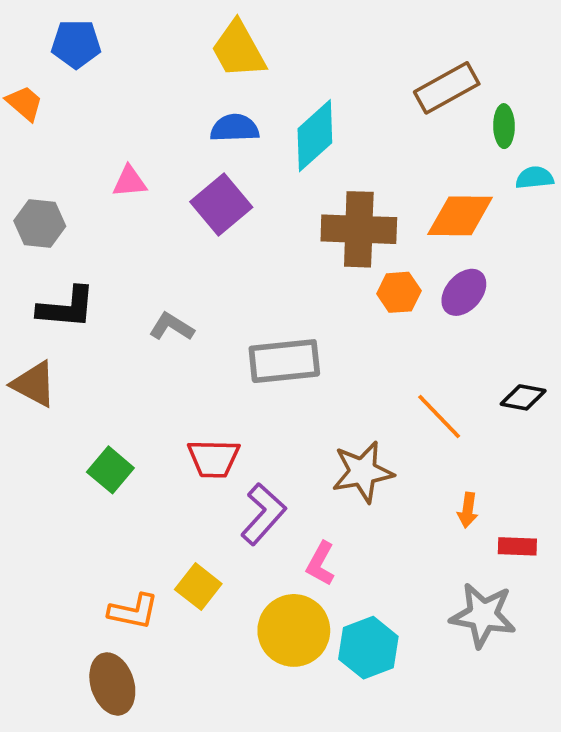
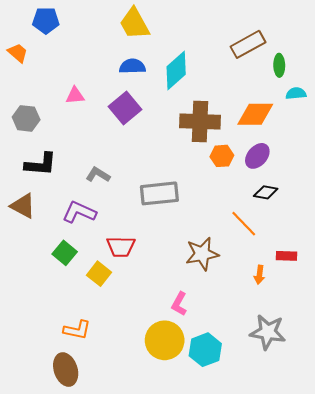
black diamond: (523, 397) -> (266, 192), moved
purple L-shape: (263, 514) -> (79, 212), moved, turned -108
red rectangle: (517, 546) -> (287, 256), moved
yellow square: (198, 587) -> (99, 274), moved

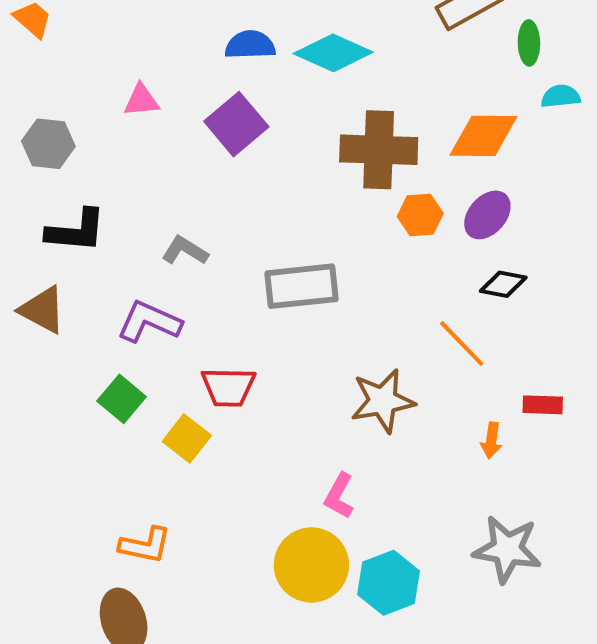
cyan diamond: (176, 71) -> (333, 53), turned 66

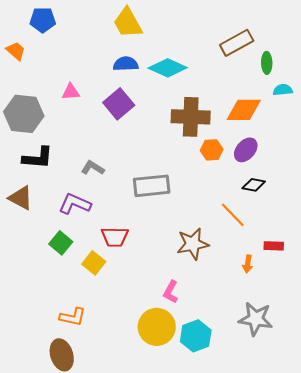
gray hexagon: (48, 144) -> (24, 114), size x1.5

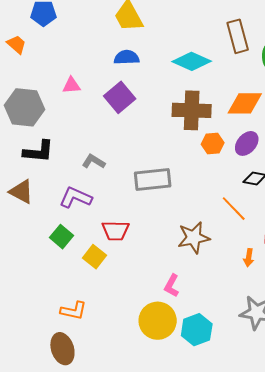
brown rectangle: (237, 43) -> (238, 36), turned -76
cyan diamond: (168, 68) -> (192, 61), moved

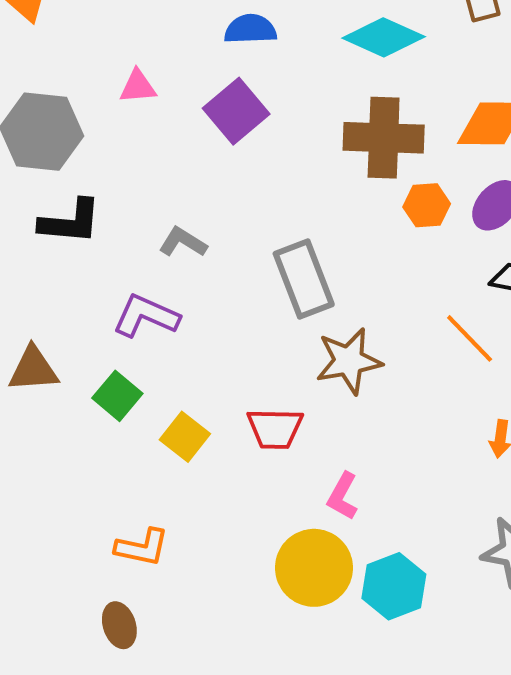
gray rectangle: (153, 180) -> (304, 279), turned 75
brown triangle: (21, 192) -> (33, 369), moved, turned -32
red trapezoid: (116, 231) -> (275, 429), moved
brown star: (194, 238) -> (349, 361), moved
brown ellipse: (62, 349) -> (119, 625), size x0.7

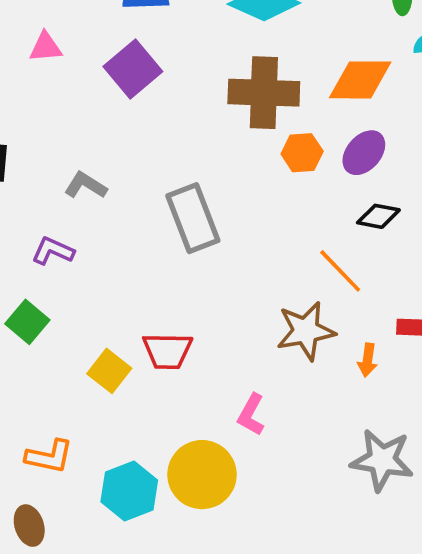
purple L-shape: (146, 316) -> (53, 251), size x0.7
brown star: (349, 361) -> (306, 331), moved
yellow square: (185, 437) -> (109, 371), moved
pink L-shape: (343, 496) -> (251, 415), moved
cyan hexagon: (394, 586) -> (129, 491), moved

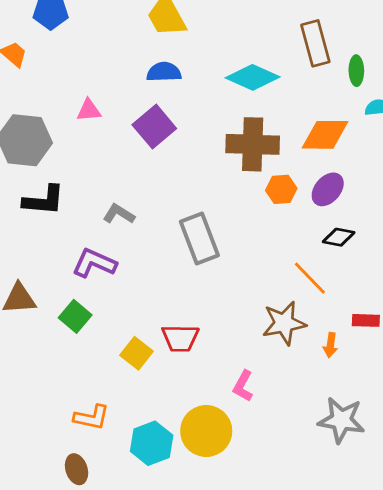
purple L-shape: (53, 251) -> (94, 263), size x1.4

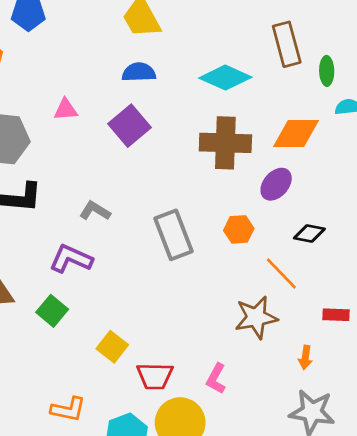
orange hexagon: (281, 189) -> (239, 229), moved
purple ellipse: (328, 189) -> (276, 184), moved
red trapezoid: (180, 338) -> (155, 376), moved
orange arrow: (330, 345) -> (305, 357), moved

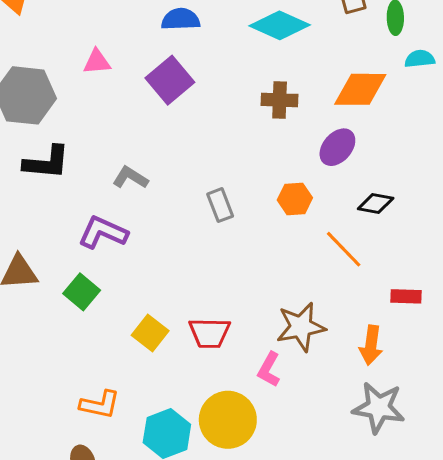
brown cross: (225, 143) -> (280, 100), size x0.6
gray rectangle: (173, 235) -> (220, 205), size x0.6
brown star: (256, 317) -> (301, 327), moved
orange arrow: (305, 357) -> (371, 345), size x1.4
red trapezoid: (155, 376) -> (210, 333), moved

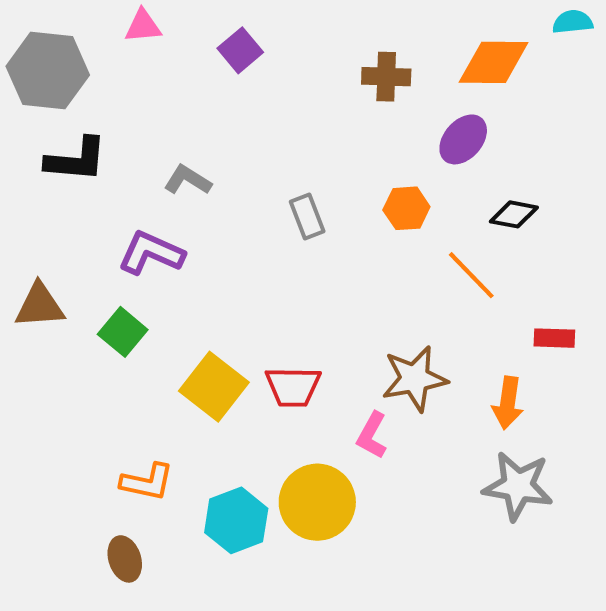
purple square: (170, 80) -> (240, 50), size x0.7
yellow square: (150, 333) -> (214, 387), size x1.4

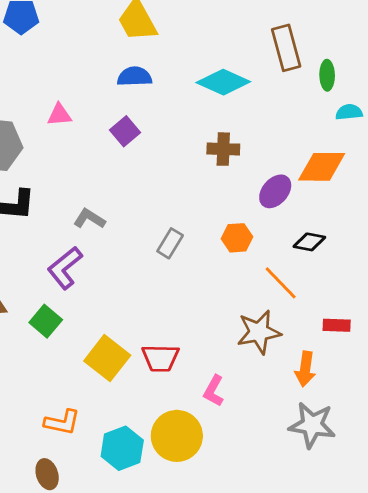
orange diamond: (494, 62) -> (322, 167), moved
gray rectangle: (307, 216) -> (170, 243), turned 52
purple L-shape: (151, 253) -> (65, 268), turned -63
brown star: (415, 379) -> (259, 332), moved

